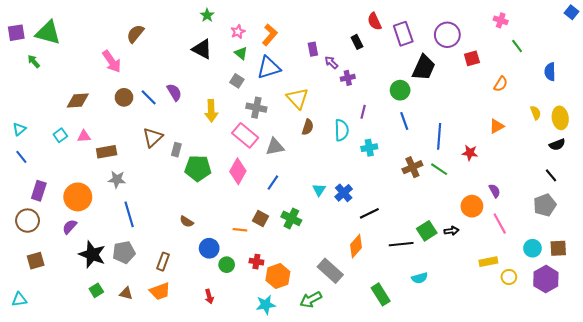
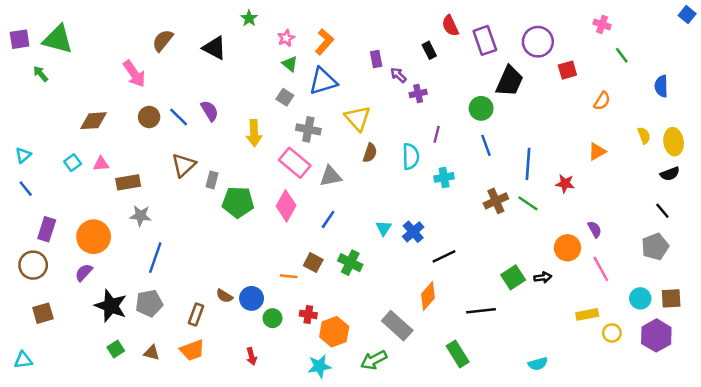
black triangle: (202, 49) -> (215, 48), moved
blue line: (129, 214) -> (155, 258), turned 35
brown semicircle: (187, 222) -> (224, 296), moved
black line: (401, 244) -> (481, 311), moved
cyan semicircle: (420, 278) -> (538, 364), moved

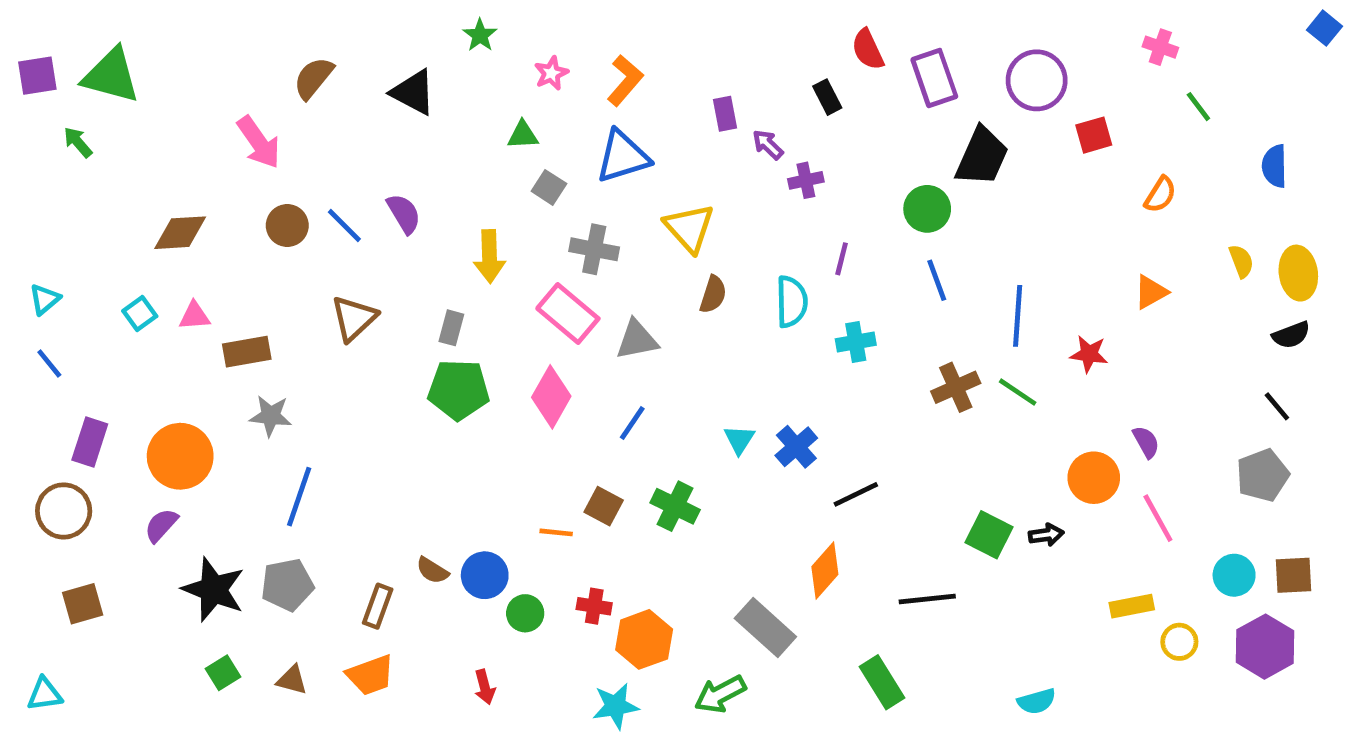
green triangle: (290, 64) -> (523, 135), moved, turned -42
gray rectangle: (212, 180) -> (451, 328), moved
green square: (513, 277) -> (989, 535), turned -30

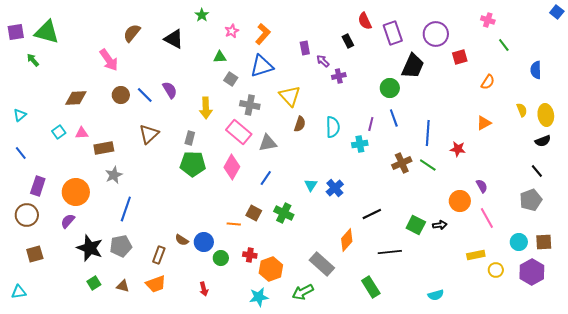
purple line: (842, 259) -> (371, 124), moved
cyan triangle: (45, 299) -> (20, 115), moved
gray star: (271, 416) -> (114, 175), turned -30
black line: (856, 494) -> (372, 214), moved

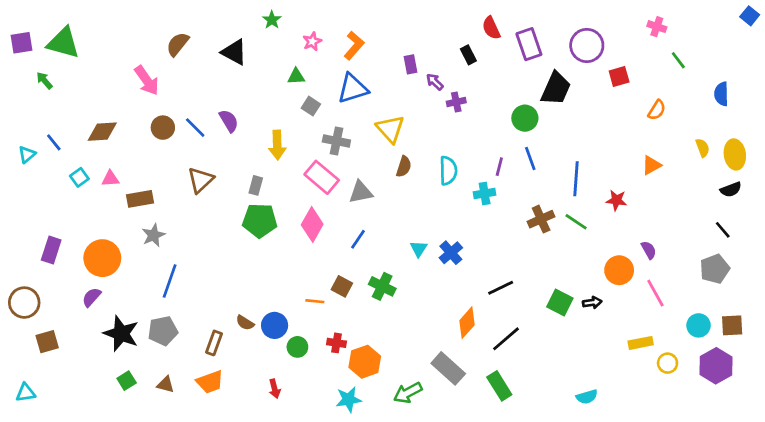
blue line: (21, 153) -> (54, 142), moved
brown circle: (27, 215) -> (24, 303), moved
black line: (390, 252) -> (506, 339), moved, turned -35
gray rectangle: (322, 264) -> (448, 368), moved

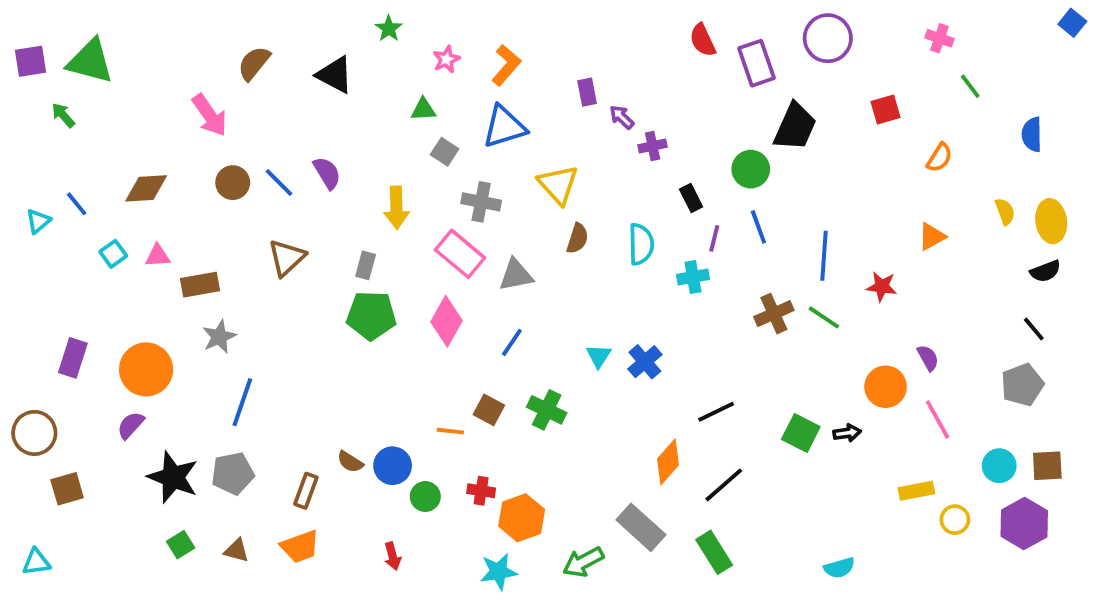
purple circle: (587, 45) -> (828, 38), moved
black rectangle: (468, 55) -> (691, 198), moved

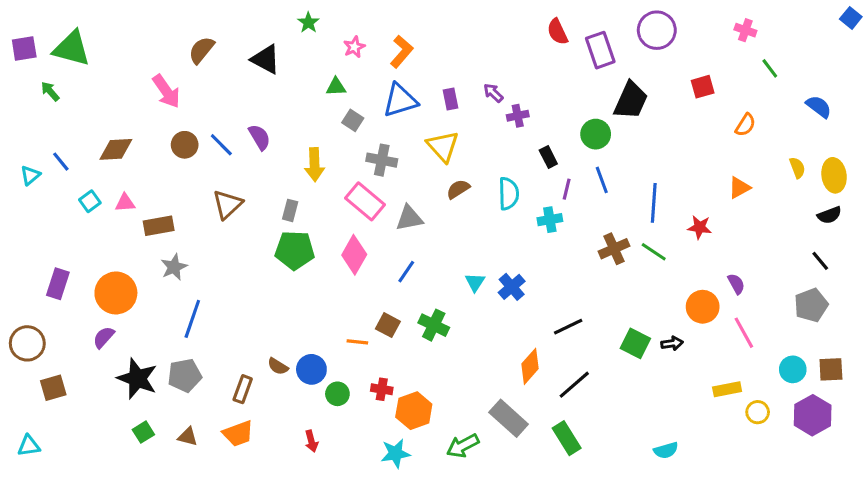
purple rectangle: (587, 92) -> (451, 99), moved
blue semicircle: (1032, 134) -> (819, 107), turned 128
brown semicircle: (577, 238) -> (458, 189), turned -140

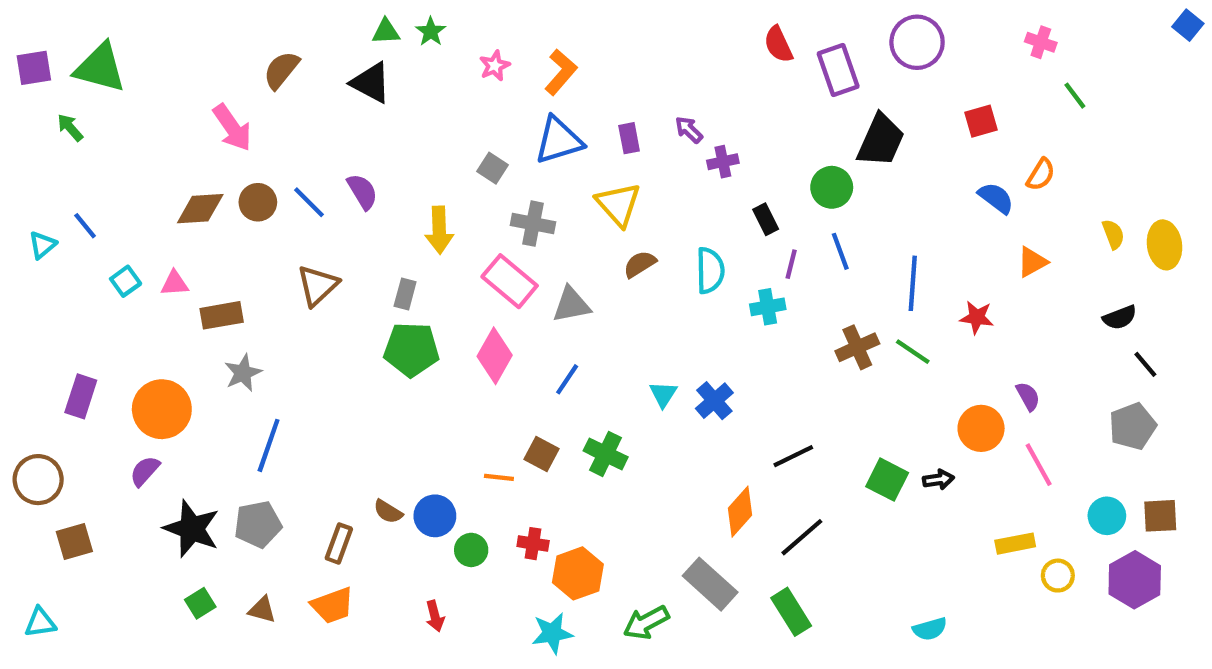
green triangle: (336, 87) -> (386, 32), moved
blue semicircle: (819, 107) -> (996, 198), moved
brown diamond: (116, 149) -> (200, 209), moved
black semicircle: (829, 215) -> (1120, 317), moved

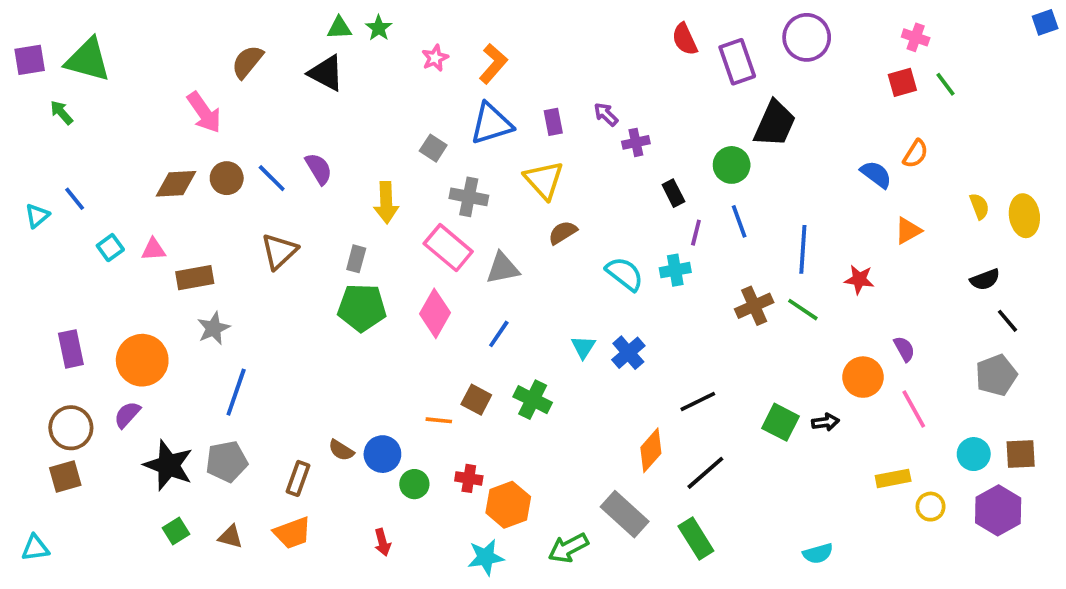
blue square: (1188, 25) -> (1045, 22), turned 32
red square: (981, 121) -> (902, 82), moved
cyan semicircle: (710, 271) -> (625, 274), moved, turned -51
purple rectangle: (81, 396) -> (71, 349), turned -30
brown circle: (38, 480) -> (71, 428), moved

